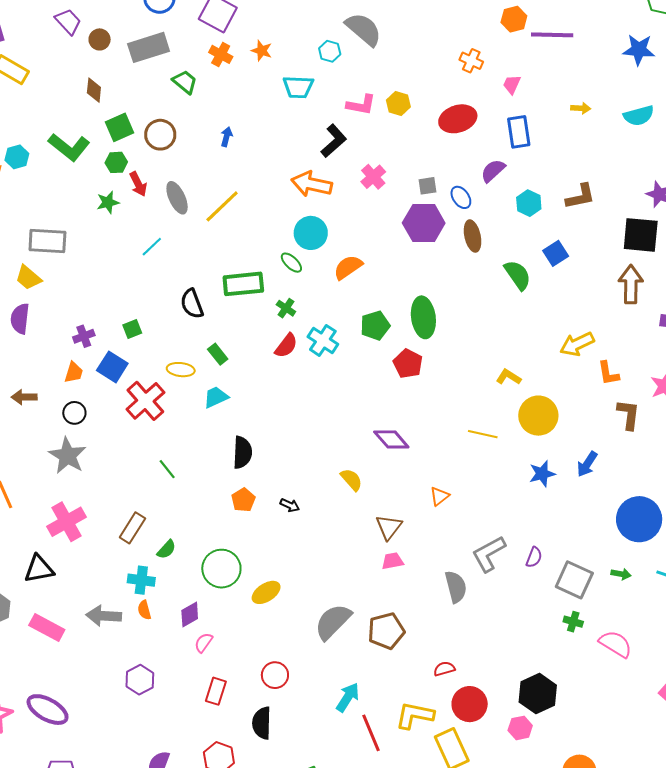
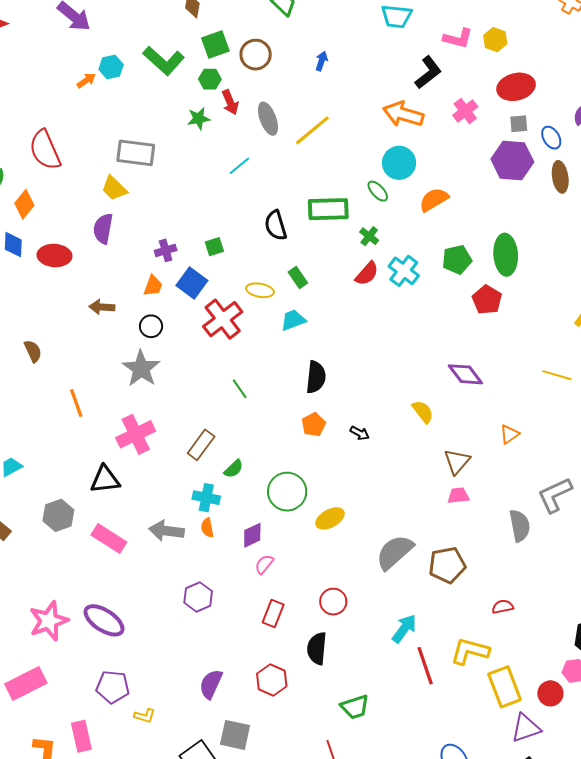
red ellipse: (458, 119) -> (516, 87), moved
red circle: (470, 704) -> (550, 693), moved, size x0.7

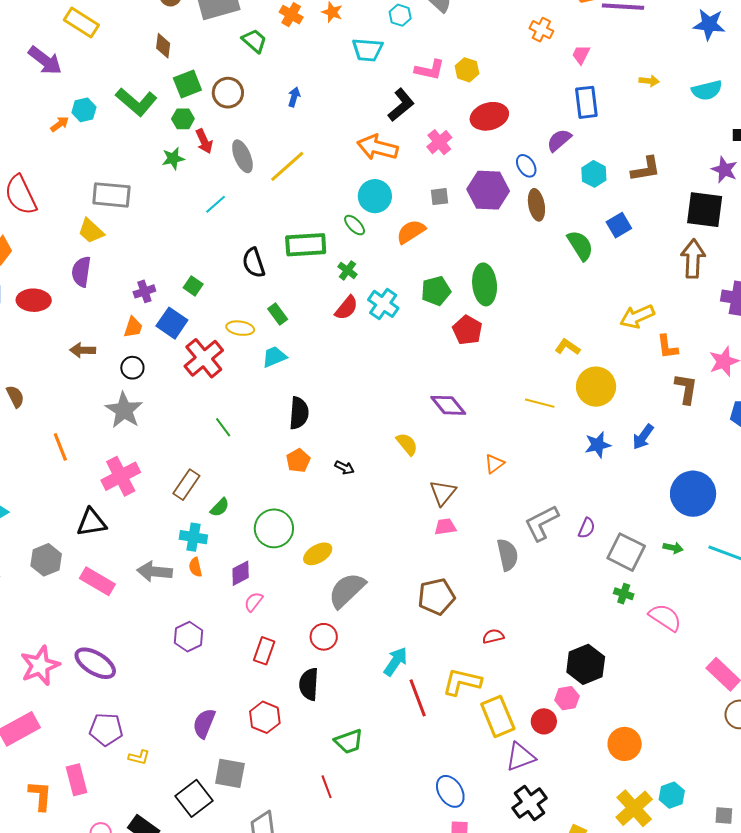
gray square: (519, 124) -> (440, 197), moved
green square: (214, 247) -> (193, 286), turned -36
gray semicircle: (395, 552) -> (347, 590), moved

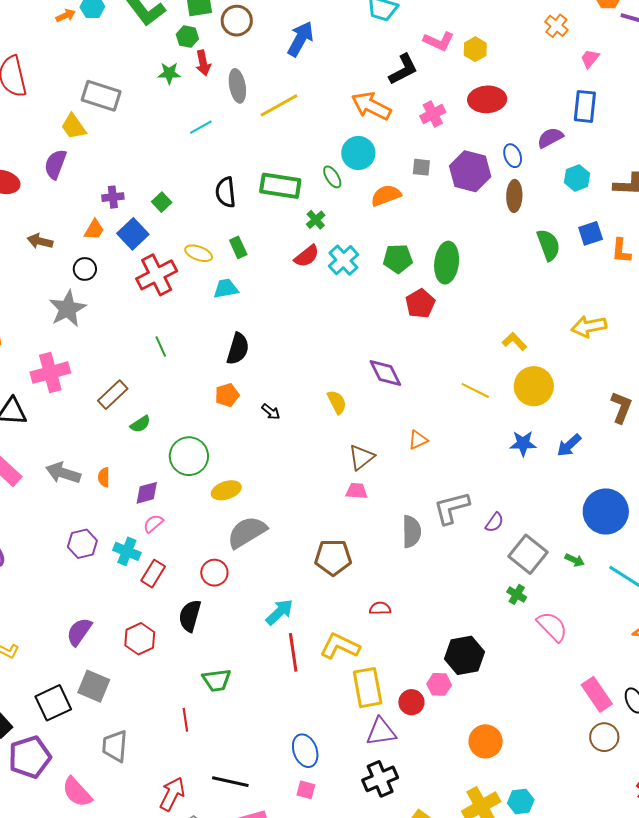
blue arrow: (294, 97) -> (300, 39), size x1.8
orange L-shape: (667, 347) -> (621, 251), moved
cyan cross: (193, 537) -> (127, 551), moved

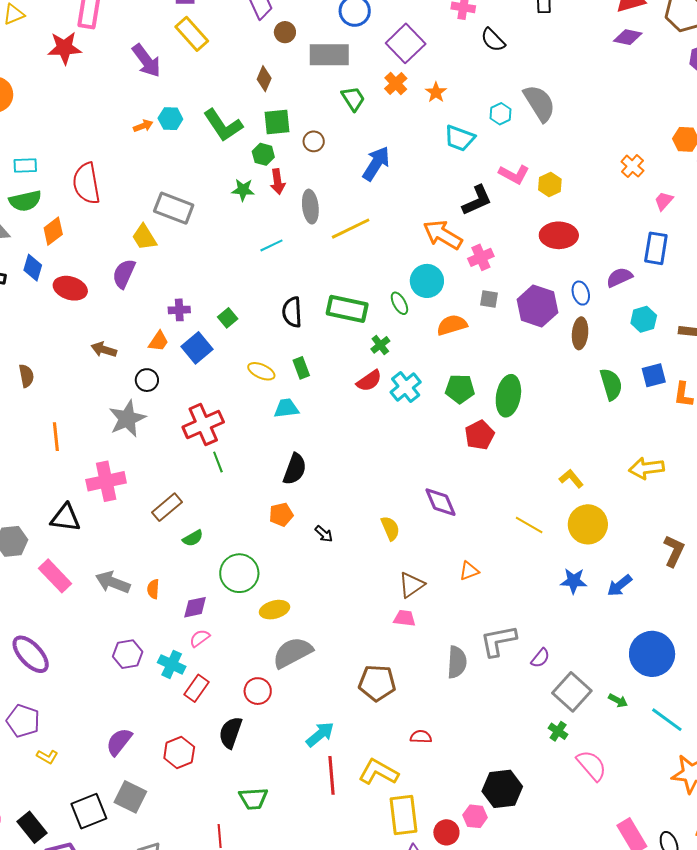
brown circle: (237, 21) -> (314, 141), size x0.7
pink cross: (433, 114) -> (481, 257), moved
red cross: (157, 275) -> (203, 425), moved

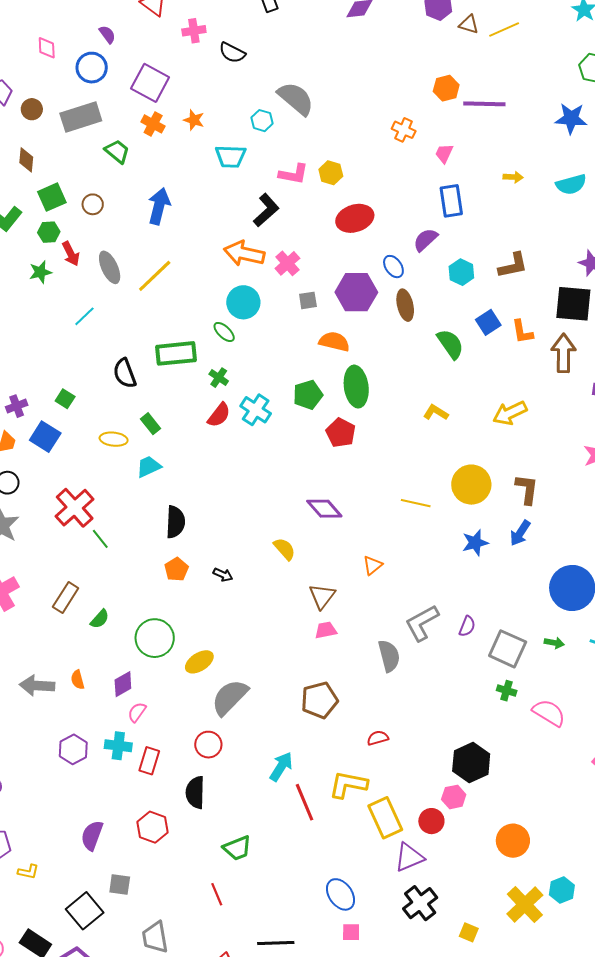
orange semicircle: (452, 325) -> (334, 342), moved, turned 48
yellow L-shape: (571, 479) -> (436, 412), moved
brown L-shape: (674, 551) -> (527, 489), moved
gray square: (130, 797) -> (120, 884), size x0.7

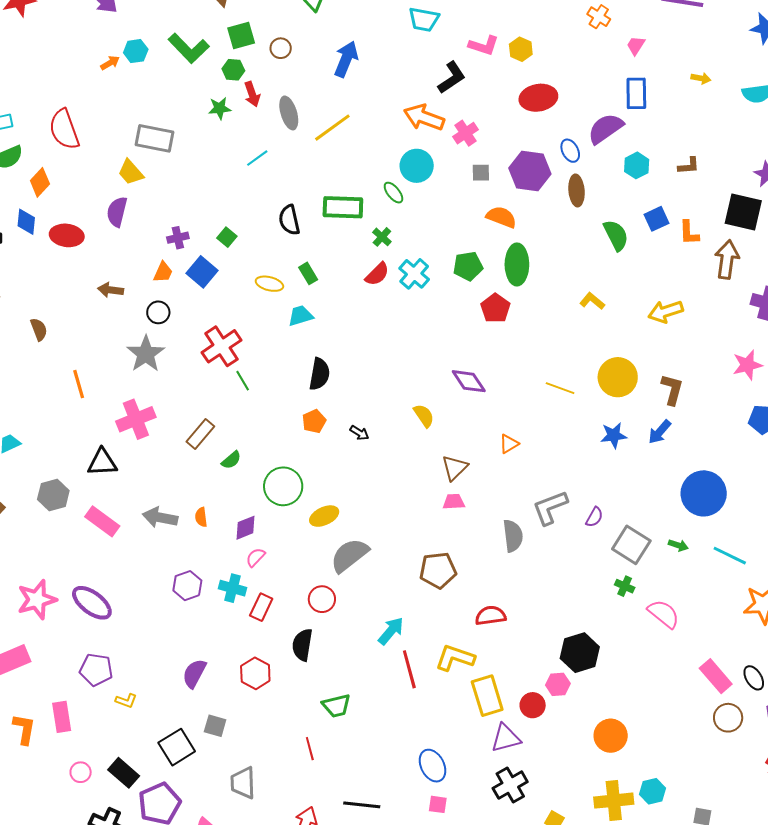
purple semicircle: (425, 240) -> (605, 128), size x1.4
brown L-shape: (513, 265) -> (689, 166), size x0.7
red semicircle: (378, 738) -> (491, 616), size x1.4
yellow cross: (525, 905) -> (614, 801), turned 30

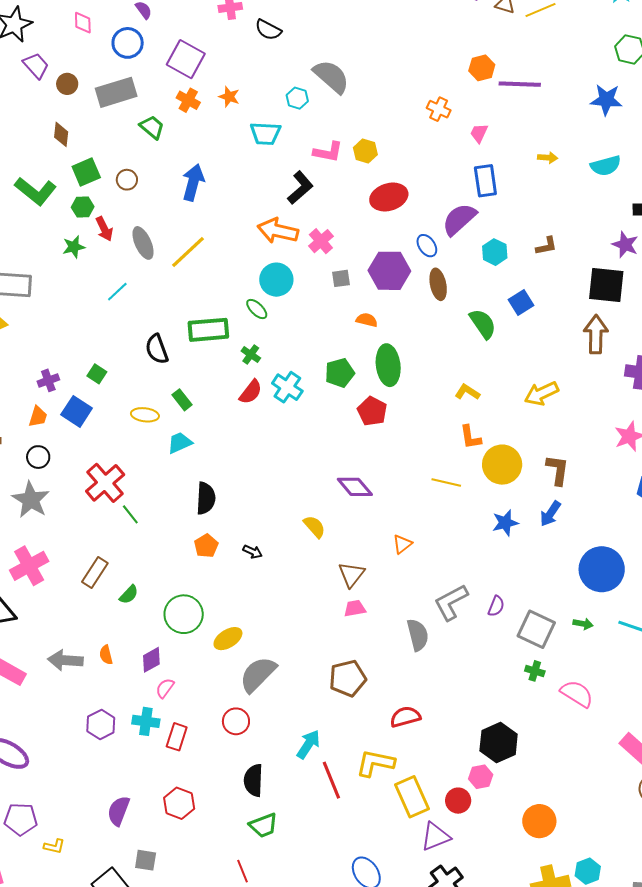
orange semicircle: (501, 217) -> (367, 320), size x0.7
orange L-shape: (689, 233) -> (470, 437), moved
black semicircle: (302, 645) -> (253, 780), moved

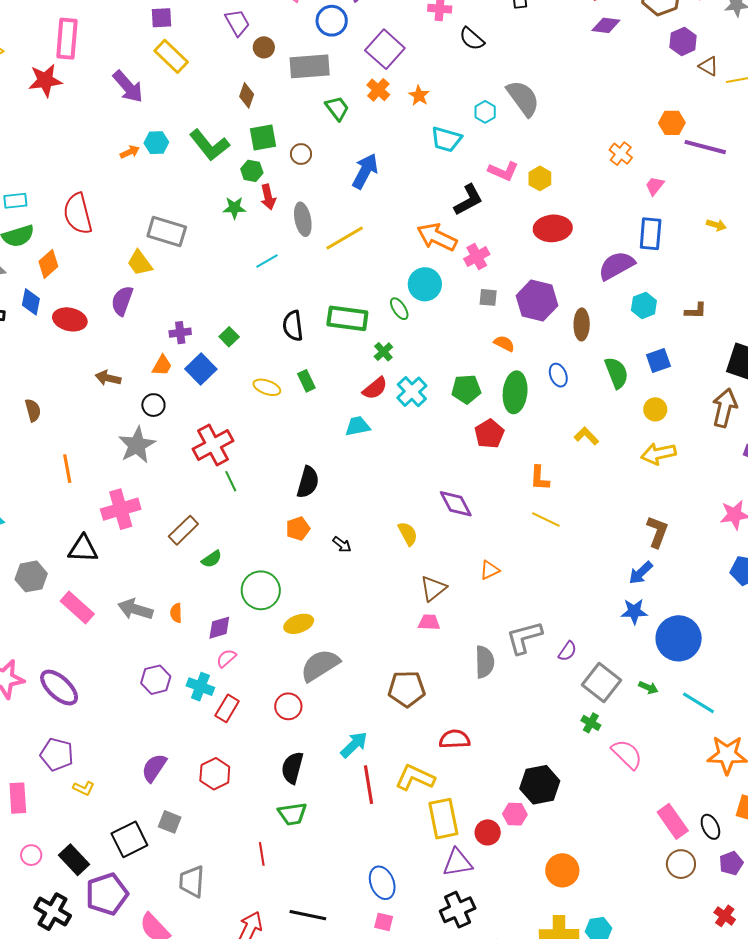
blue ellipse: (427, 246) -> (558, 375), moved
orange L-shape: (470, 437) -> (540, 478), moved
cyan trapezoid: (180, 443) -> (358, 426), moved
yellow circle: (502, 465) -> (655, 409), moved, size x0.6
blue star: (505, 523) -> (634, 611), moved

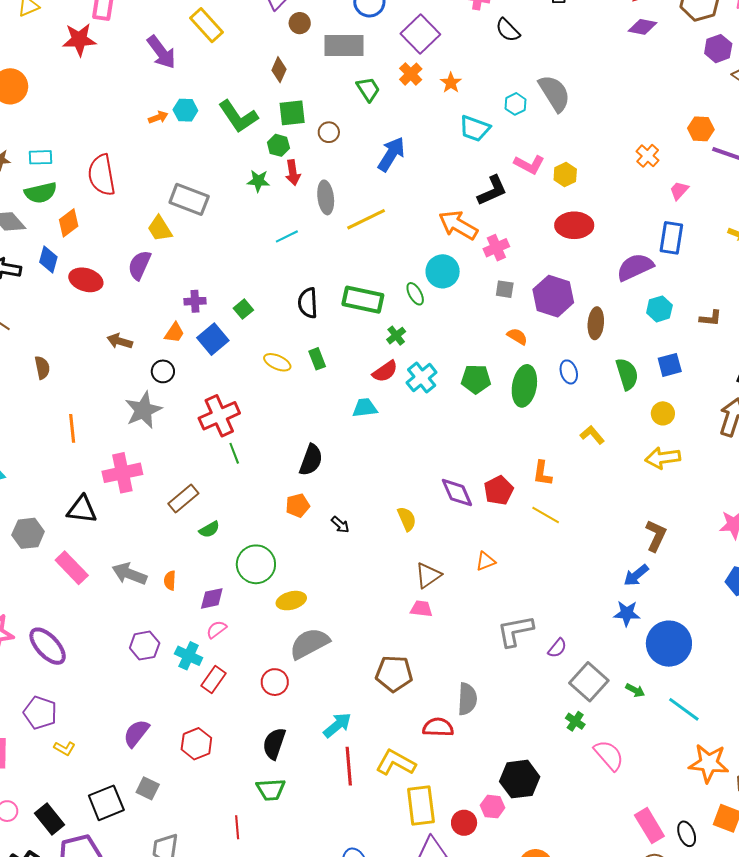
red pentagon: (489, 434) -> (499, 490), moved
gray semicircle: (485, 662) -> (467, 699), moved

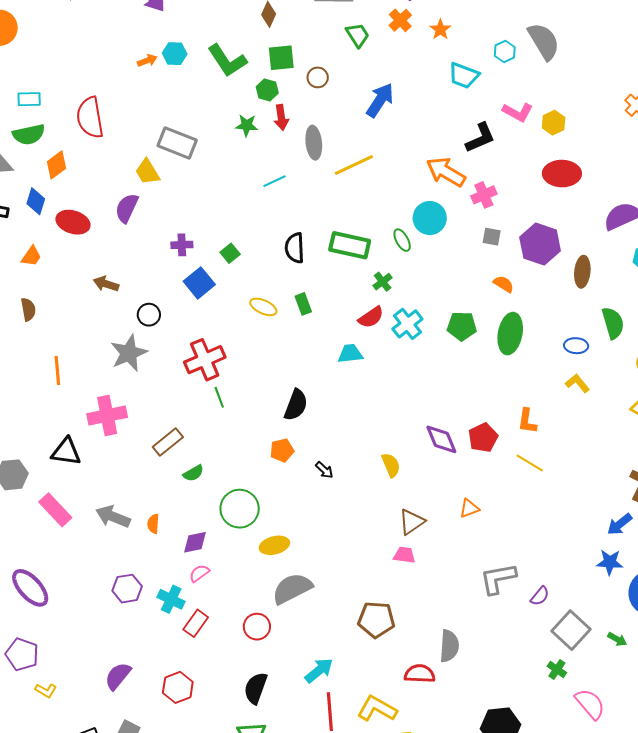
orange trapezoid: (174, 333) -> (31, 256), moved
blue ellipse: (569, 372) -> (576, 346), moved, turned -70

